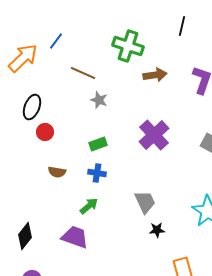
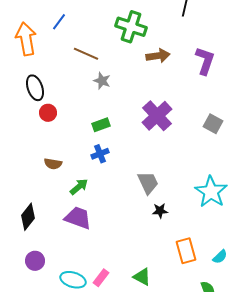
orange arrow: (23, 58) -> (26, 39), turned -56
black ellipse: (32, 107) -> (35, 88), turned -40
brown semicircle: (57, 172) -> (53, 164), moved
blue cross: (97, 173) -> (100, 154), turned -30
green arrow: (89, 206) -> (79, 187), moved

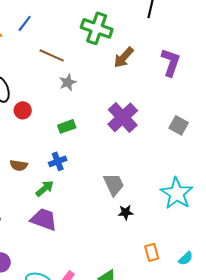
brown arrow: (158, 56) -> (124, 57), turned 140
gray star: (102, 81) -> (68, 82), turned 30
red circle: (48, 113) -> (23, 110), moved
blue cross: (100, 154) -> (58, 161), moved
orange rectangle: (186, 251) -> (152, 252), size x0.7

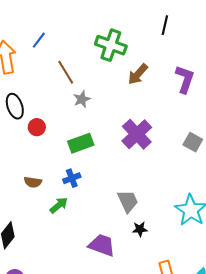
brown line: (52, 55) -> (66, 72), turned 35
green rectangle: (67, 126) -> (81, 143), size x1.4
purple trapezoid: (44, 219) -> (102, 245), moved

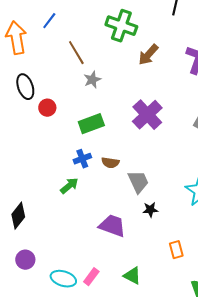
brown semicircle: (33, 182) -> (110, 163), moved

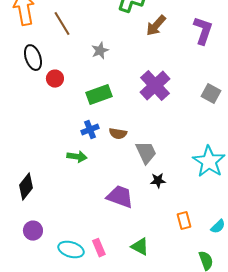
brown line: (76, 53) -> (62, 24), moved
green arrow: (69, 186) -> (77, 157), turned 48
pink rectangle: (91, 277) -> (99, 248), turned -60

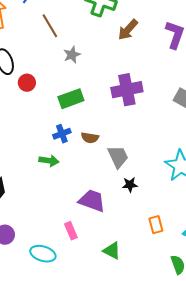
brown line: (62, 24) -> (50, 26), moved
purple cross: (155, 86) -> (127, 90), turned 32
pink rectangle: (99, 248) -> (71, 231), moved

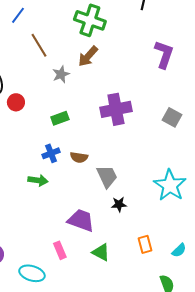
brown arrow: (128, 30) -> (88, 56), moved
green rectangle: (71, 99) -> (60, 118), size x0.7
green triangle: (112, 251) -> (101, 252), moved

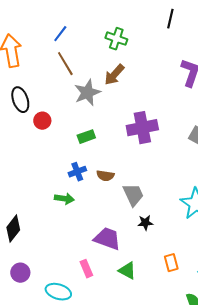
blue line: (18, 15) -> (60, 34), moved
green cross: (90, 20) -> (116, 39), size x0.7
gray star: (61, 74) -> (87, 93), size x1.5

